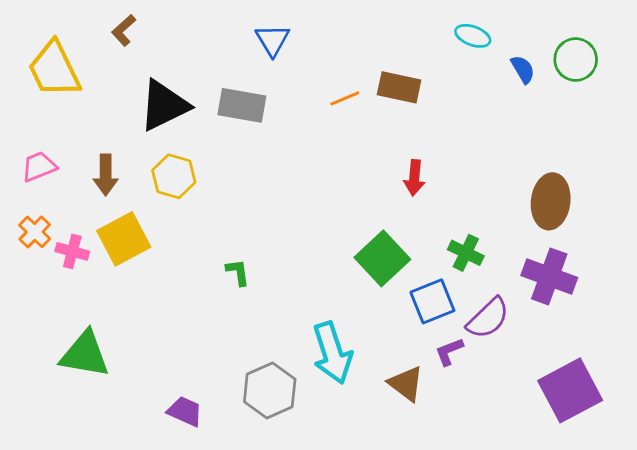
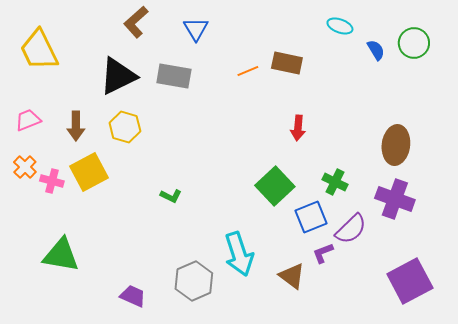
brown L-shape: (124, 30) -> (136, 22), moved, size x1.4
green L-shape: (238, 272) -> (171, 196), turned 125

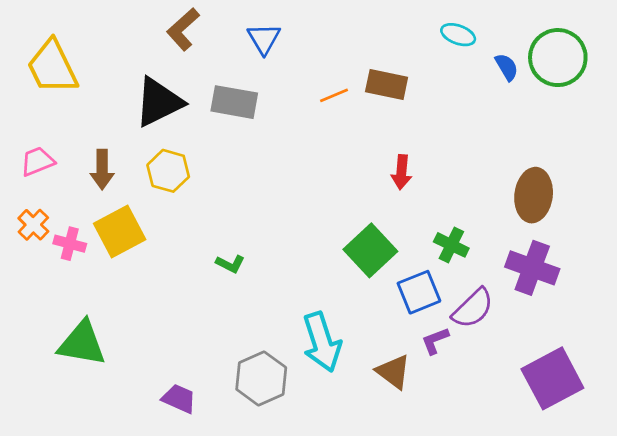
green circle: (414, 43) -> (558, 58), size x1.4

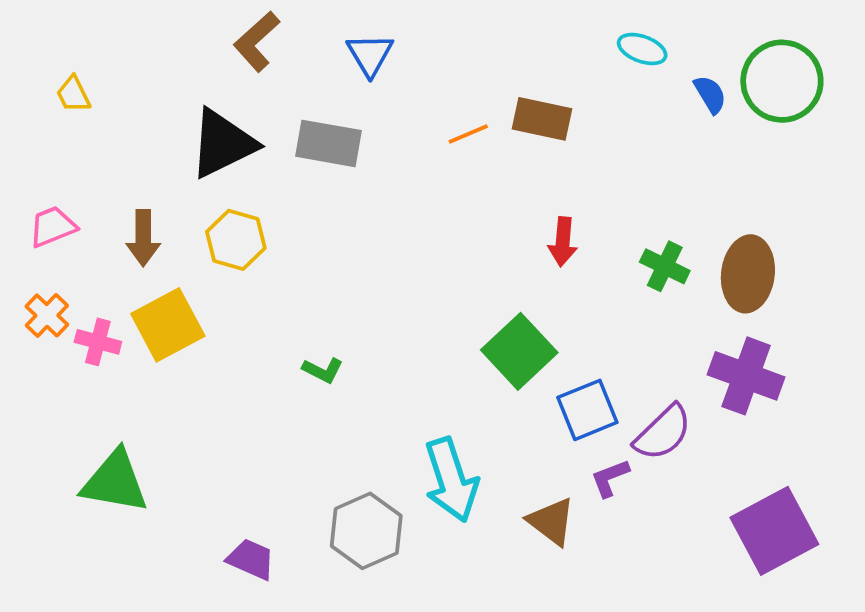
yellow trapezoid: (52, 67) -> (73, 94), size x0.5
green cross: (451, 245) -> (665, 266), moved

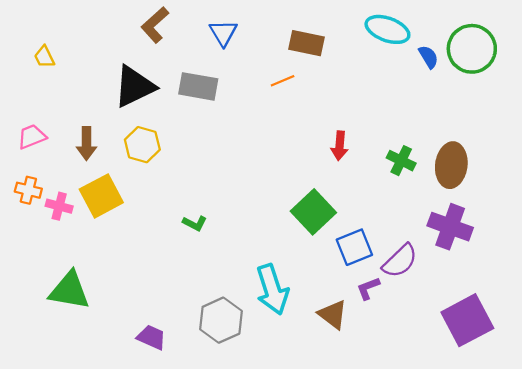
cyan ellipse: (642, 49) -> (387, 29), size x1.5
brown rectangle: (542, 119) -> (307, 43), moved
orange cross: (47, 315) -> (28, 190), turned -30

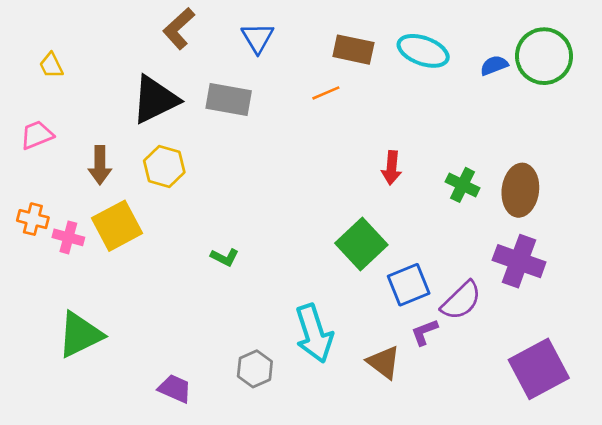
cyan ellipse: (387, 29) -> (423, 51), moved
blue semicircle: (429, 57) -> (494, 65), turned -80
pink trapezoid: (32, 137) -> (37, 135), moved
green triangle: (69, 291) -> (80, 335), turned -36
gray hexagon: (221, 320) -> (255, 369), size x0.7

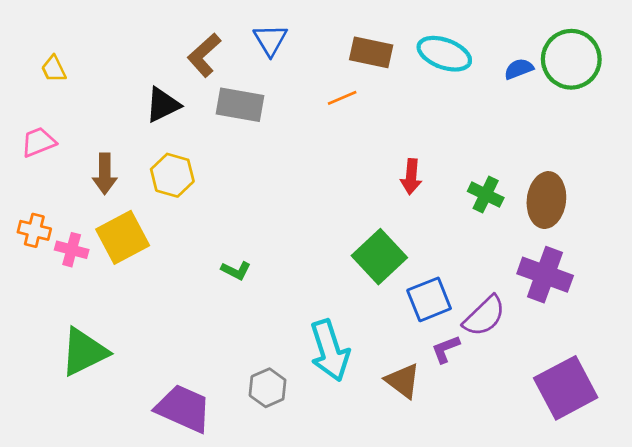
brown L-shape: (179, 29) -> (204, 55), moved
black triangle: (155, 99) -> (163, 105), size x0.7
purple trapezoid: (175, 389) -> (183, 408), size x1.6

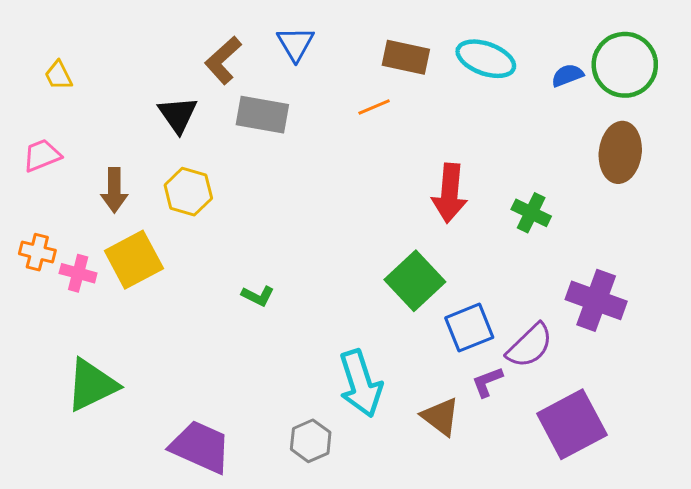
black triangle: (163, 105) -> (178, 115), turned -39
red arrow: (411, 177) -> (450, 193), size x1.5
brown ellipse: (546, 200) -> (620, 152), moved
gray hexagon: (268, 388) -> (311, 441), moved
purple square: (566, 388) -> (572, 424), moved

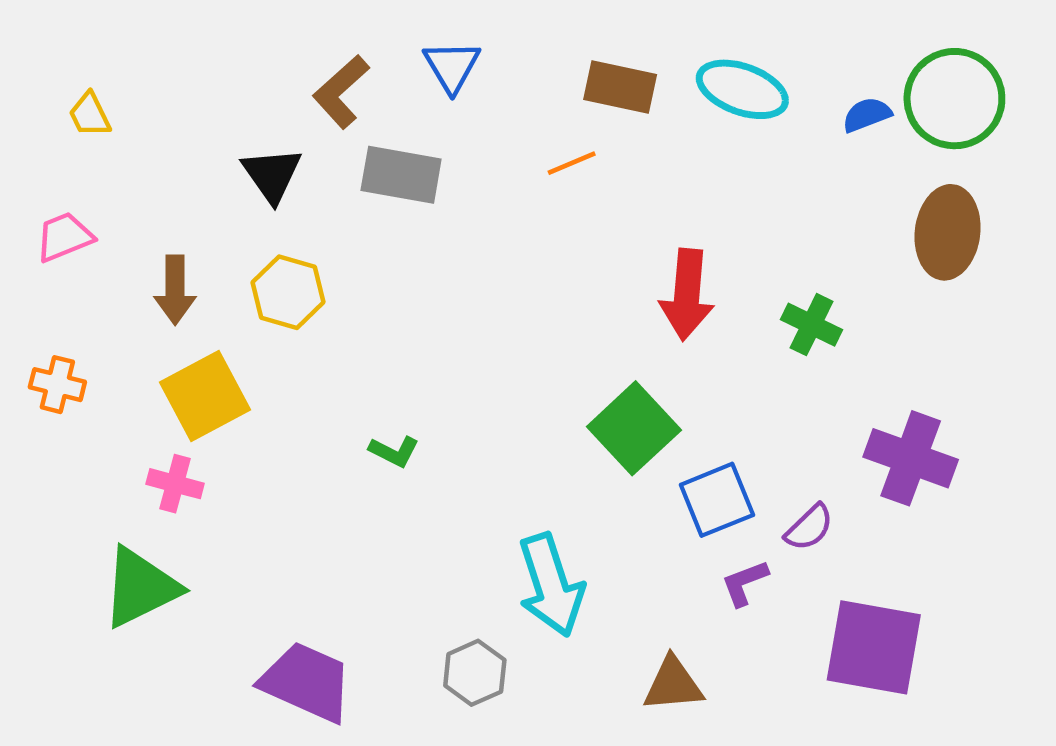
pink cross: (78, 273) -> (175, 484), moved
purple semicircle: (530, 346) -> (809, 528), size x0.7
brown triangle: (441, 417) -> (673, 684), moved, turned -42
purple square: (572, 424) -> (874, 647), turned 38

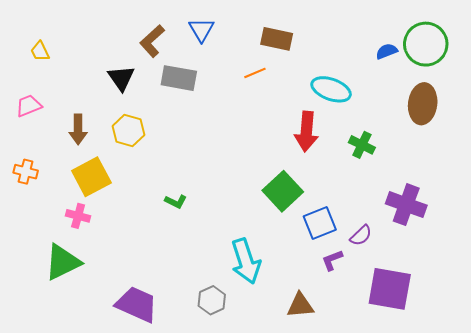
cyan ellipse: (742, 89) -> (331, 89), moved

